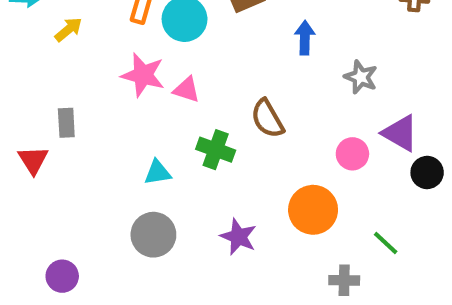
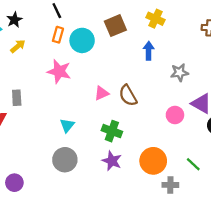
gray star: (361, 77) -> (180, 73), turned -30
pink triangle: (187, 90) -> (102, 93), moved, turned -42
green cross: (216, 150) -> (112, 131), moved
cyan triangle: (158, 172) -> (67, 125), turned -42
orange circle: (313, 210) -> (153, 161), moved

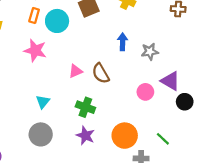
blue arrow: (149, 51) -> (122, 42), moved

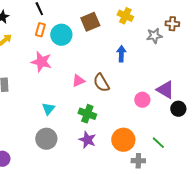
gray star: (150, 52) -> (154, 36), moved

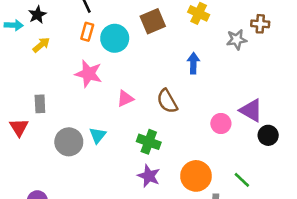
pink triangle: (78, 81) -> (125, 99), moved
gray circle: (46, 139) -> (69, 142), moved

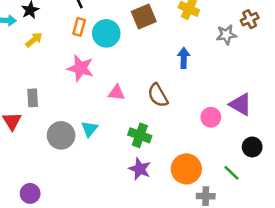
brown cross: (260, 24) -> (250, 19), turned -30
pink triangle: (125, 99) -> (117, 93), turned 30
black circle: (268, 135) -> (252, 147), moved

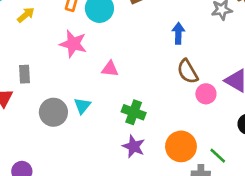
brown semicircle: (158, 95) -> (188, 71), moved
green line: (231, 173) -> (218, 156), moved

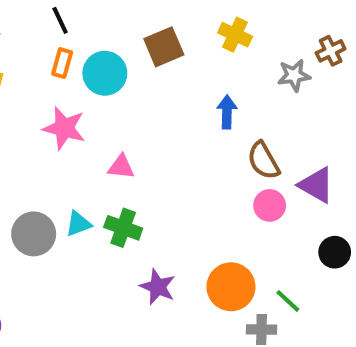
brown semicircle: (188, 71) -> (263, 161), moved
cyan triangle: (82, 106) -> (78, 224), turned 30
green cross: (134, 112) -> (123, 228), moved

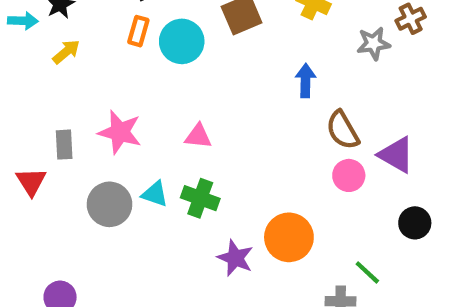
pink star: (64, 128) -> (120, 132), moved
cyan triangle: (78, 224) -> (155, 194), turned 40
orange circle: (231, 287) -> (289, 237), moved

